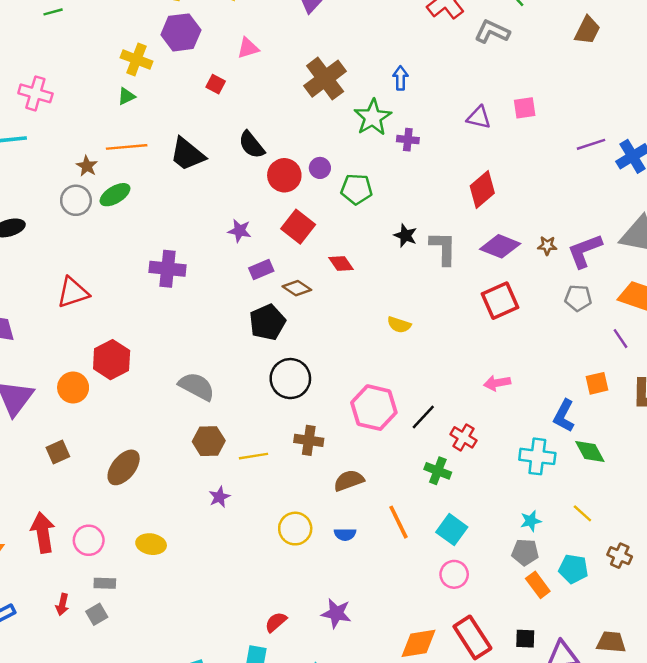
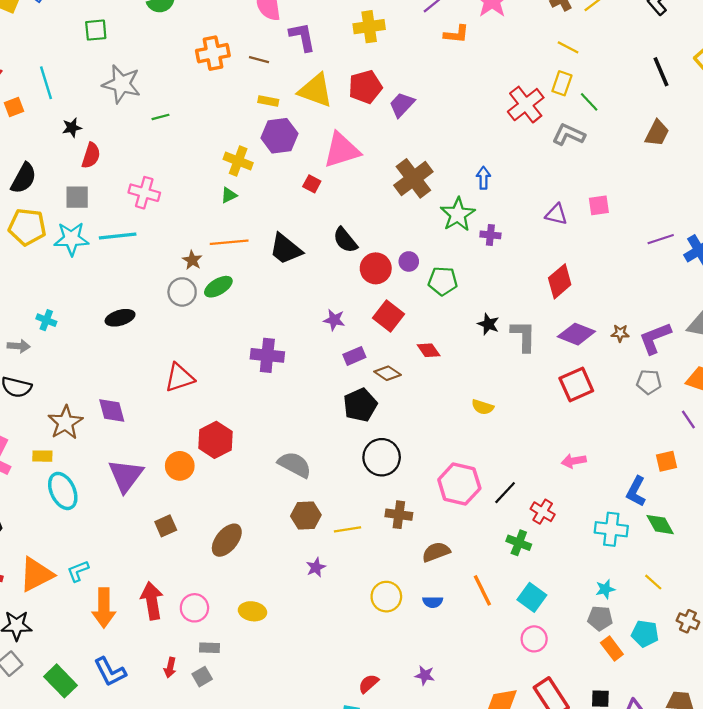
pink triangle: (248, 48) -> (342, 150), size x1.8
purple star: (336, 613) -> (425, 675), size x0.7

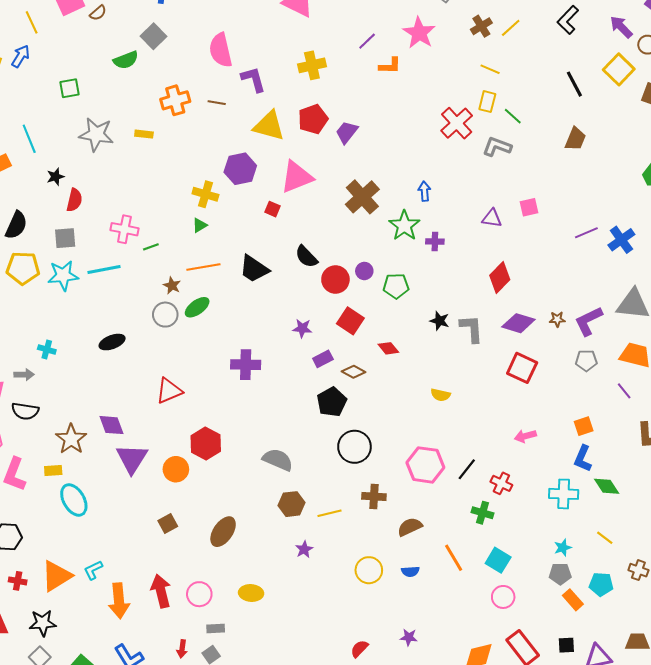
yellow rectangle: (268, 101) -> (144, 134), moved
green line: (161, 117) -> (151, 247), moved
red square: (576, 384) -> (522, 368), turned -36
orange square: (667, 461) -> (584, 426), moved
purple triangle: (126, 476) -> (132, 459), moved

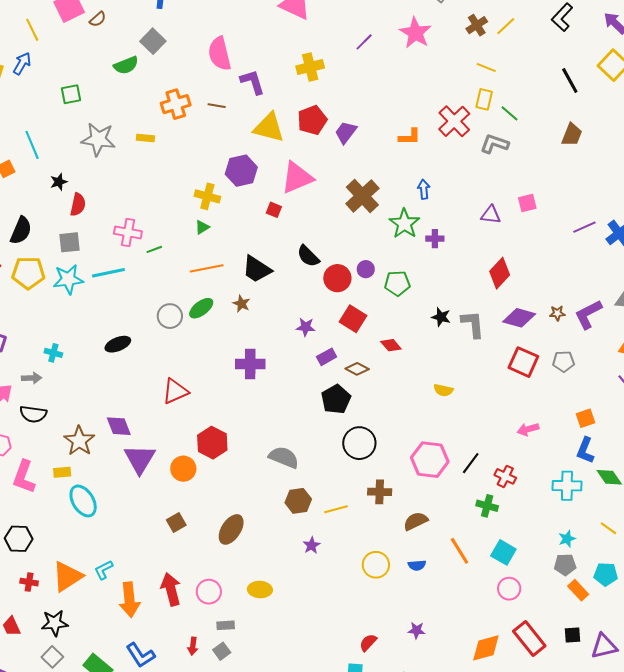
orange L-shape: (390, 66) -> (410, 137), moved
brown star: (172, 286) -> (241, 304), moved
gray pentagon: (586, 360) -> (563, 361), moved

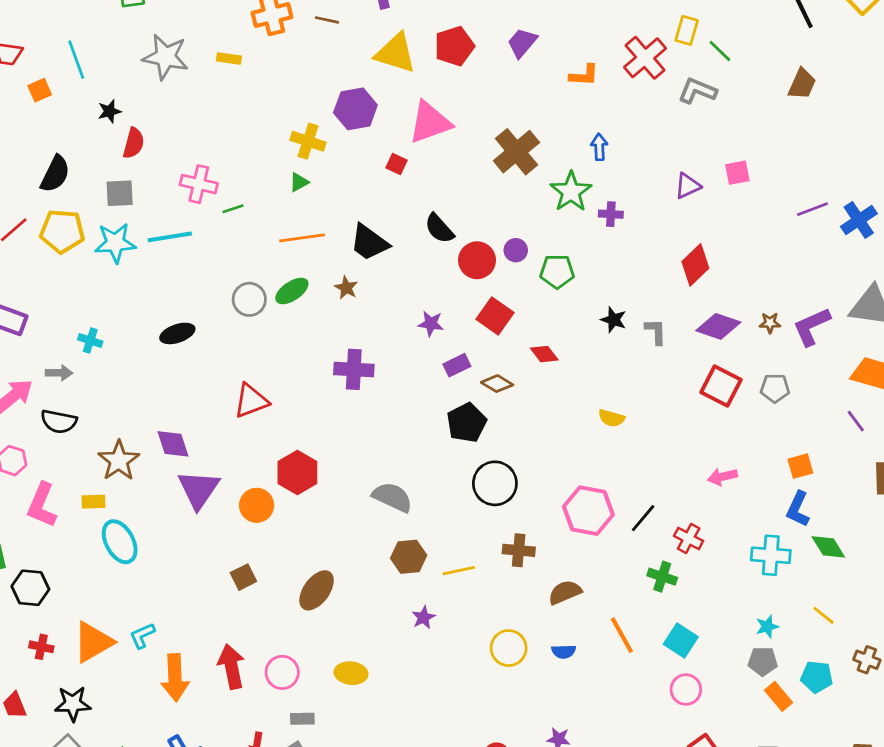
purple trapezoid: (346, 132) -> (522, 43), moved
purple triangle: (491, 215) -> (688, 186), turned -35
gray L-shape: (473, 324) -> (656, 332), size x0.7

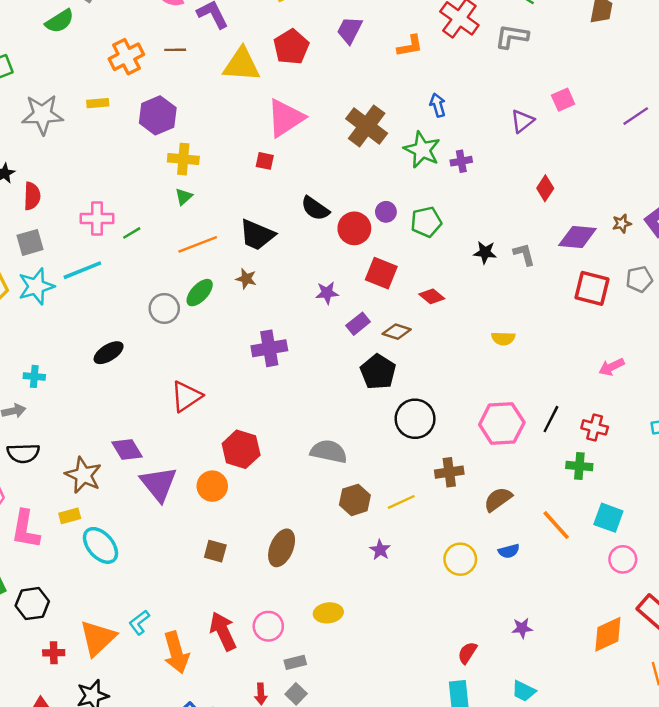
purple hexagon: (355, 109) -> (158, 115), moved
red diamond: (695, 265) -> (545, 188), size x0.7
brown square: (243, 577) -> (215, 551), turned -35

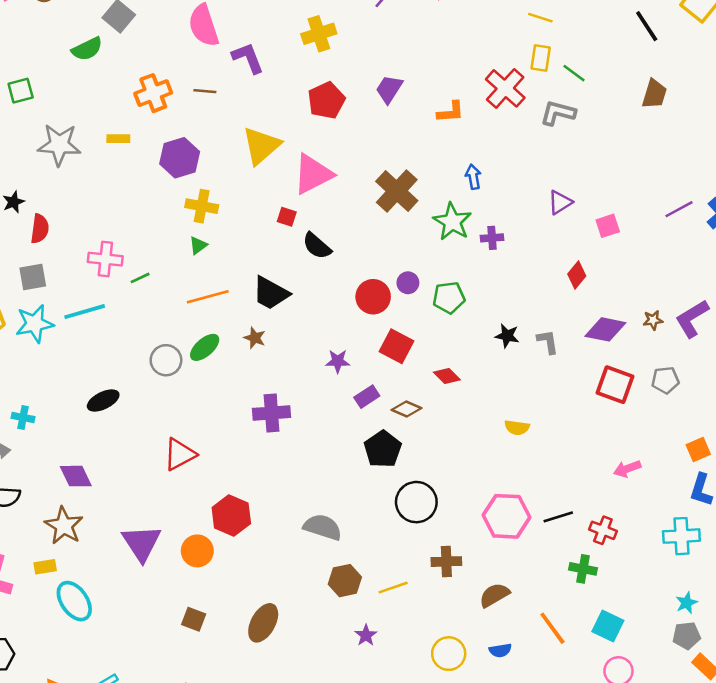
yellow triangle: (242, 65) -> (261, 146), moved, turned -51
pink square: (563, 100) -> (608, 226), moved
black semicircle: (315, 208) -> (317, 246), moved
black line: (551, 419) -> (558, 517), turned 40
purple diamond: (127, 450) -> (76, 476), moved

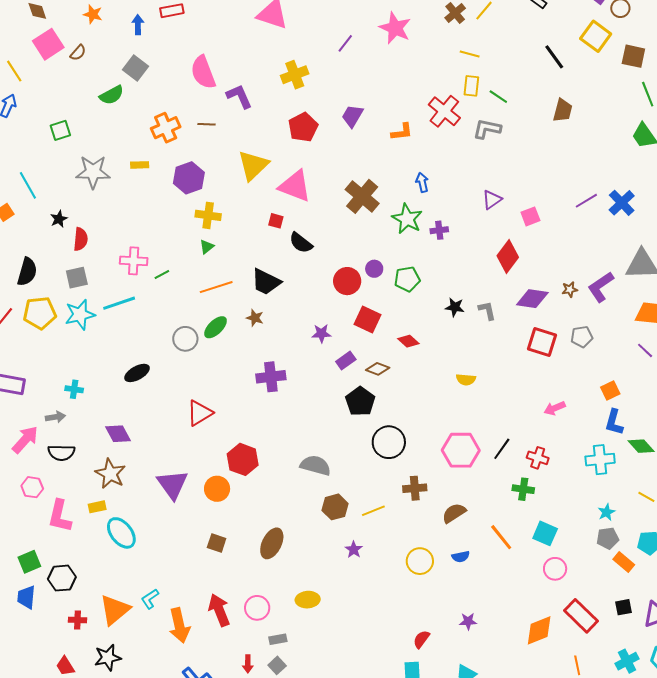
pink triangle: (313, 174) -> (295, 186), turned 51
red diamond: (577, 275) -> (508, 257), size x1.5
black line: (558, 517) -> (502, 449), turned -35

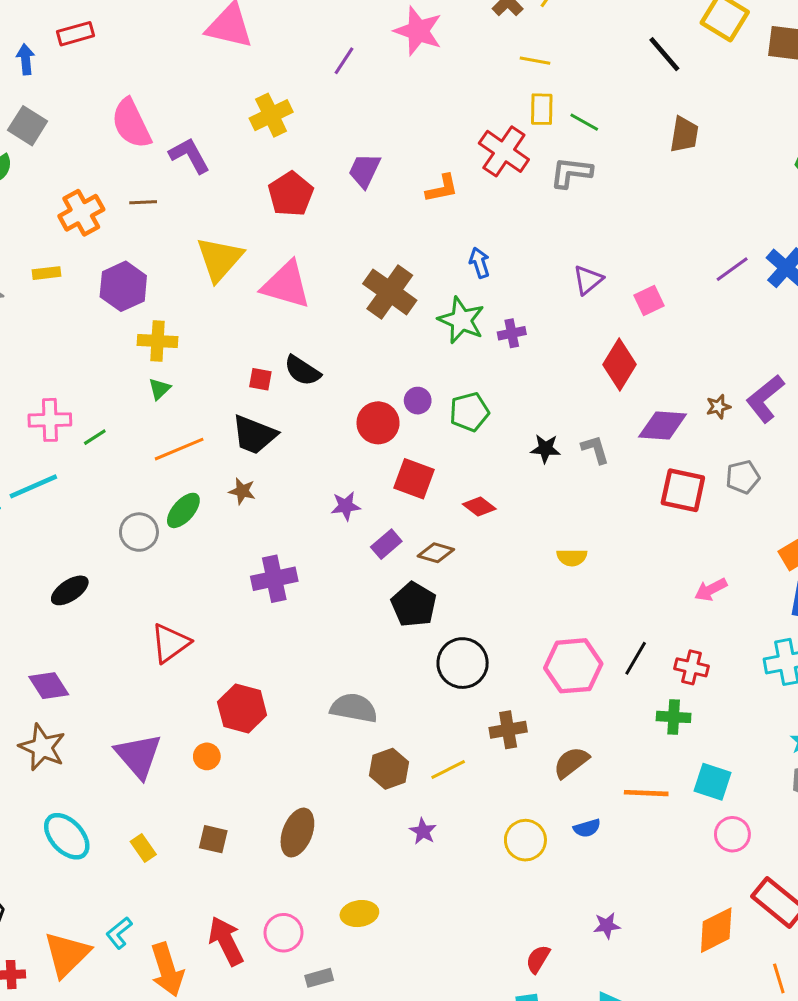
red square: (276, 221) -> (260, 379), moved
orange circle: (217, 489) -> (207, 756), size x0.7
yellow rectangle: (97, 507) -> (143, 848), moved, turned 72
orange line: (501, 537) -> (646, 793), turned -44

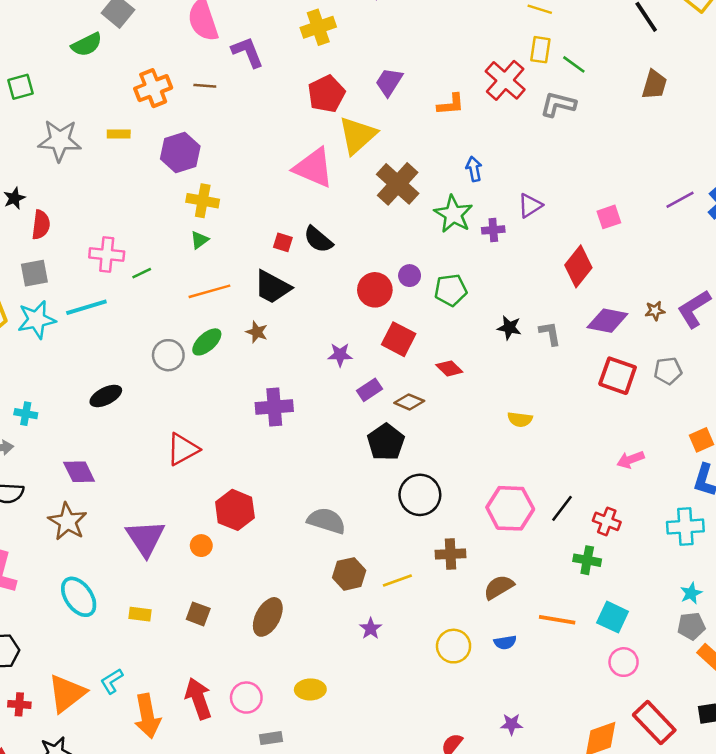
yellow triangle: (220, 259) -> (357, 135), moved
purple triangle: (588, 280) -> (530, 205), moved
yellow rectangle: (143, 848) -> (140, 614), turned -55

